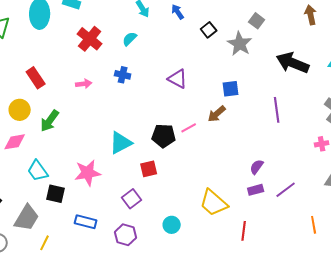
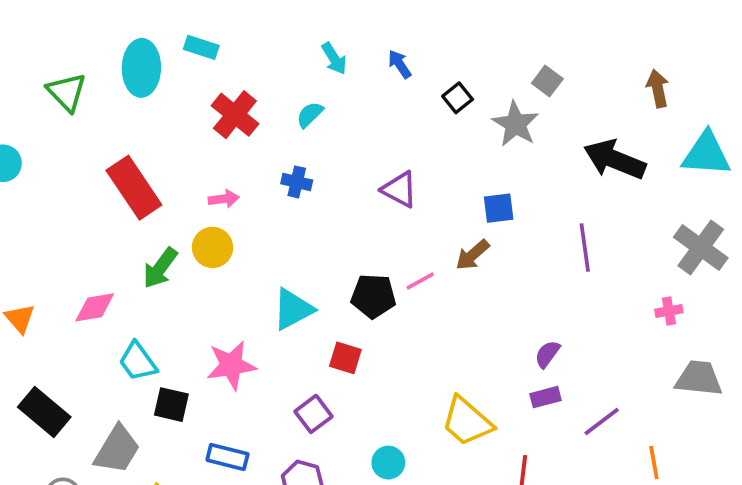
brown arrow: (311, 15) -> (658, 88), moved
red rectangle: (36, 78) -> (134, 188), size x1.5
yellow circle: (20, 110) -> (213, 247), moved
red square: (149, 169) -> (345, 358), turned 30
purple line: (286, 190) -> (602, 421), moved

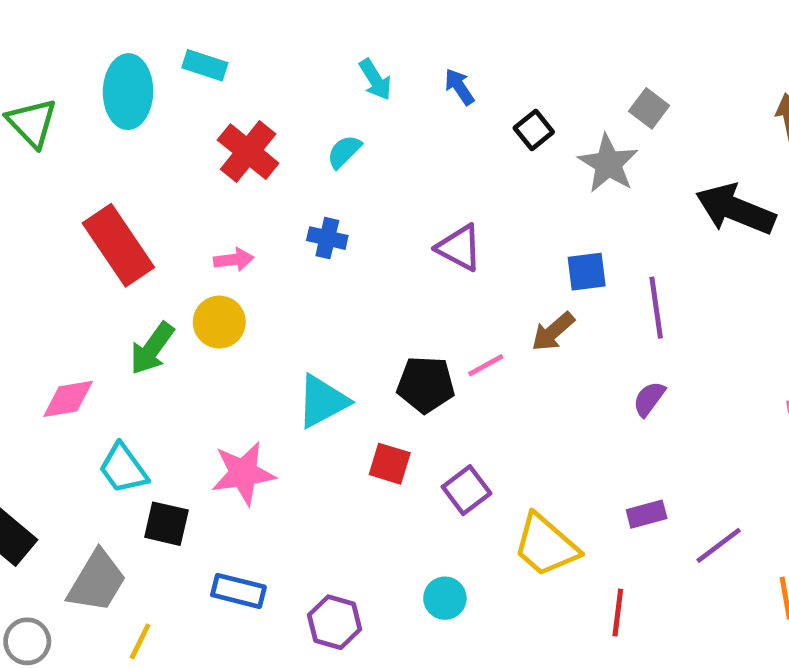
purple line: (585, 247) -> (656, 308), moved
purple semicircle: (547, 354) -> (649, 399), moved
purple square: (314, 414) -> (467, 490), moved

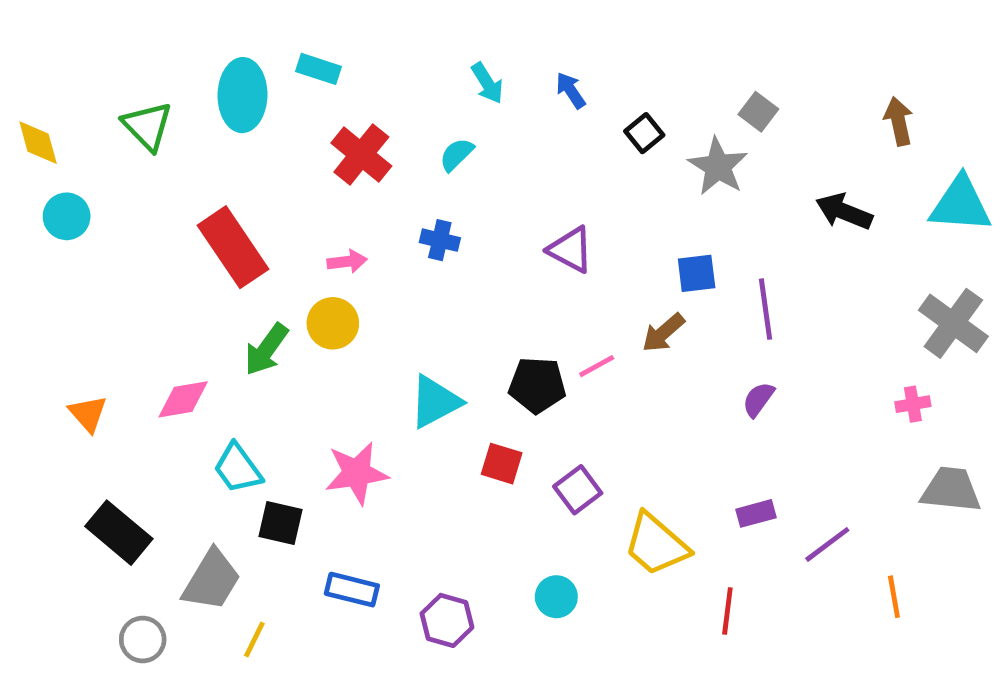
black arrow: (735, 209) -> (844, 212), size x0.7

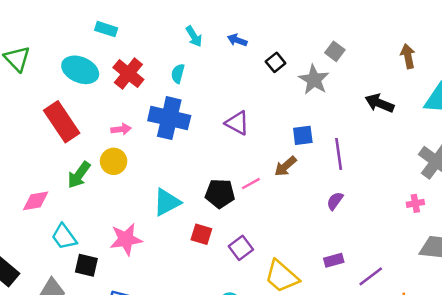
blue arrow: (571, 90) -> (237, 40), turned -36
cyan ellipse: (242, 95) -> (80, 70), moved, turned -68
cyan semicircle: (456, 155) -> (178, 74), turned -30
blue cross: (440, 240) -> (169, 118), size x2.0

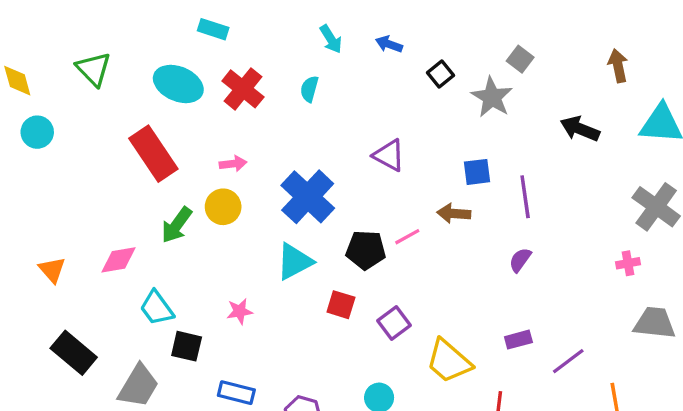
blue cross: (169, 118) -> (308, 197), moved, turned 30
brown arrow: (285, 166) -> (454, 213), turned 45
pink star: (126, 239) -> (240, 311), size x0.6

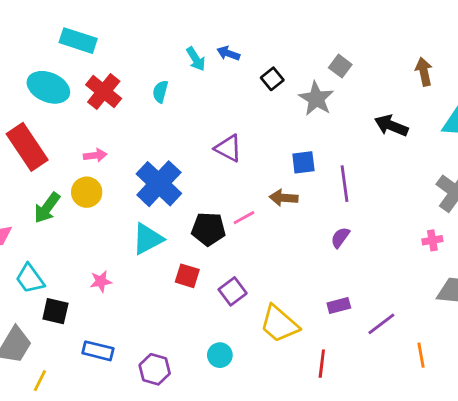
cyan rectangle: (213, 29) -> (78, 41), size x1.4
cyan arrow: (331, 39) -> (196, 59), moved

